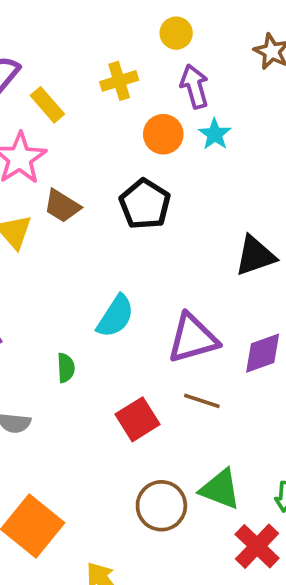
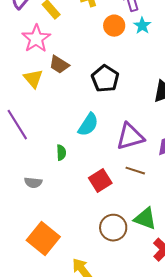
black pentagon: (145, 204) -> (105, 79), moved

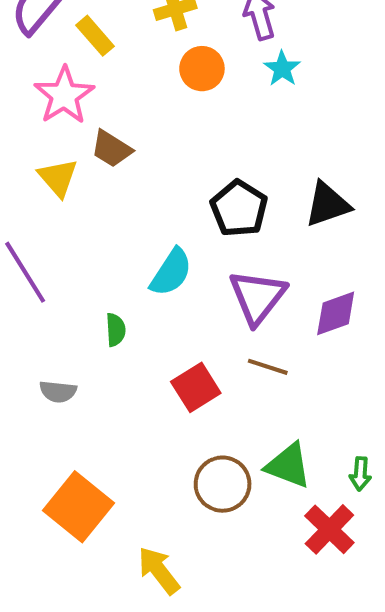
orange circle: (114, 26) -> (202, 69), moved
black pentagon: (105, 79) -> (239, 208), moved
purple triangle: (130, 137) -> (257, 297), turned -36

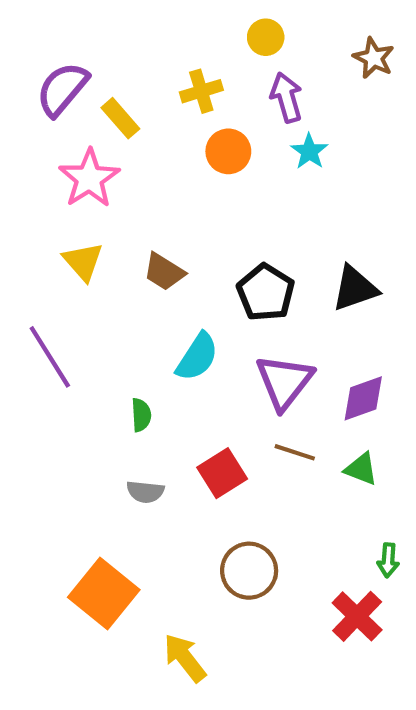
brown trapezoid: (111, 149) -> (164, 272), moved
gray semicircle: (58, 392) -> (145, 492), moved
green triangle: (288, 466) -> (361, 469), moved, size x0.7

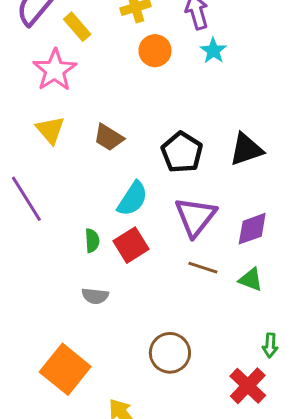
red square: (222, 473) -> (131, 245), moved

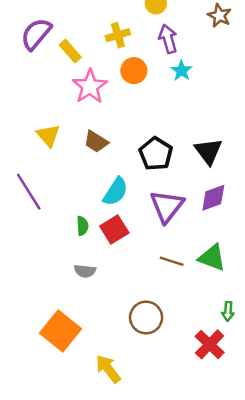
pink star: (55, 70) -> (90, 87), moved
black triangle: (246, 149) -> (208, 151), turned -48
purple diamond: (252, 229) -> (213, 198), moved
brown line: (203, 268) -> (172, 261), moved
green triangle: (251, 280) -> (212, 258), size x1.4

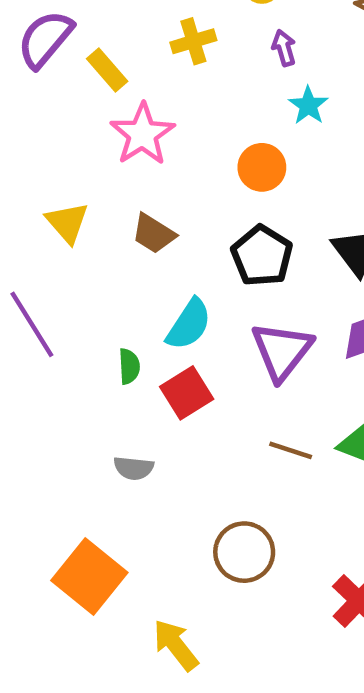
purple arrow: (168, 39) -> (284, 48), size x0.7
orange circle: (134, 71) -> (262, 167), moved
green semicircle: (82, 226) -> (129, 366), moved

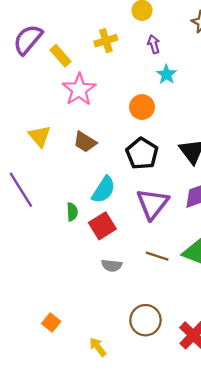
gray semicircle: (134, 468) -> (112, 265), moved
brown circle: (244, 552) -> (145, 320), moved
orange square: (89, 576) -> (51, 322), size x0.5
yellow arrow: (176, 645) -> (98, 347), moved, size x0.7

